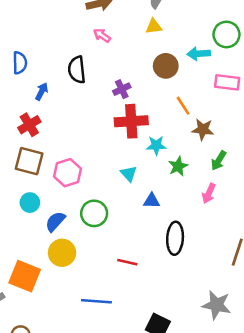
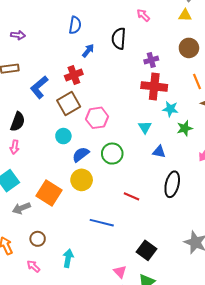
brown square: (29, 161) -> (69, 104), turned 35

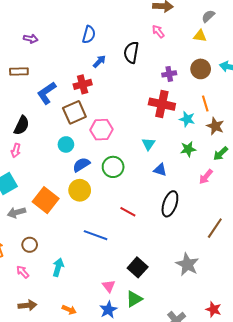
purple cross: (151, 60) -> (169, 74), moved
cyan star: (170, 109) -> (187, 119), moved

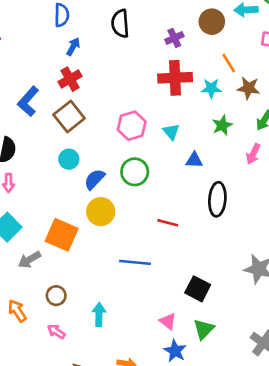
blue arrow: (99, 61) -> (73, 47), moved
pink hexagon: (102, 130) -> (132, 126), moved

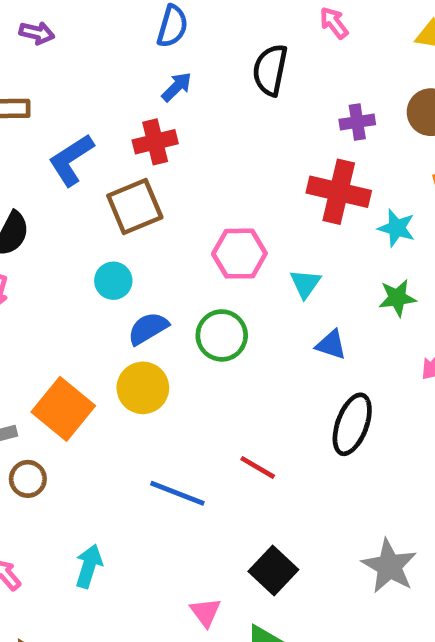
red line: (168, 223) -> (258, 467), moved
brown circle: (56, 296) -> (28, 479), moved

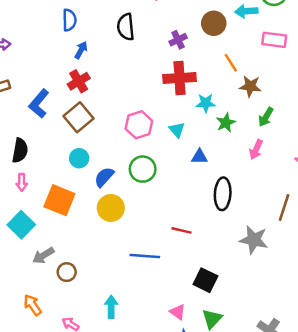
cyan star: (397, 228) -> (206, 103), moved
orange square: (63, 409) -> (59, 200), moved
gray star: (389, 566) -> (254, 240), moved

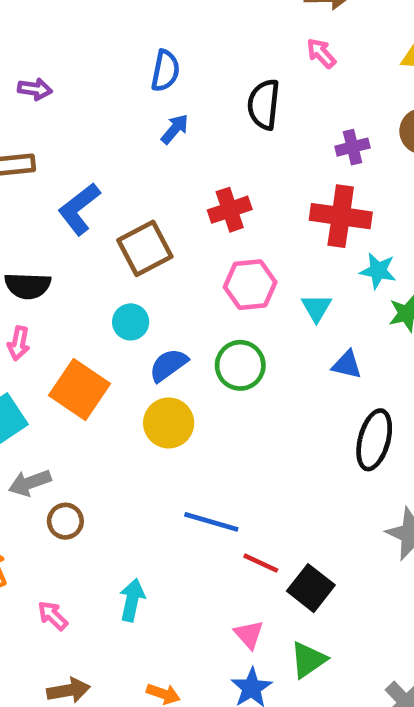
red cross: (79, 81) -> (230, 210), moved
black semicircle: (20, 150) -> (28, 286), turned 70
red line: (181, 230) -> (261, 563), moved

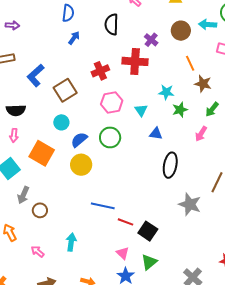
purple cross: (352, 147) -> (151, 40), turned -32
red cross: (341, 216) -> (135, 61), moved
gray arrow: (30, 483) -> (23, 195), turned -42

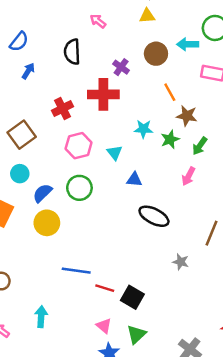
blue semicircle: (68, 13) -> (19, 42), turned 36
green star: (180, 110) -> (170, 139), moved
black ellipse: (170, 165) -> (154, 216), turned -70
gray star: (190, 204) -> (181, 262), size x0.6

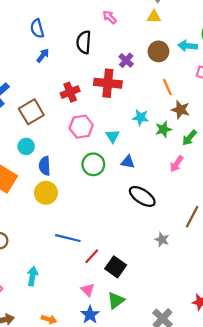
blue semicircle: (19, 42) -> (37, 29), turned 120
green circle: (79, 188) -> (93, 164), moved
blue semicircle: (42, 193) -> (45, 166), turned -54
red line: (105, 288) -> (92, 256), turned -70

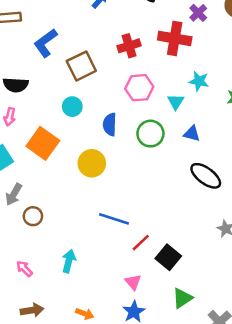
cyan star: (141, 118) -> (199, 81), moved
blue semicircle: (45, 166) -> (110, 124), moved
green triangle: (116, 300) -> (182, 298), moved

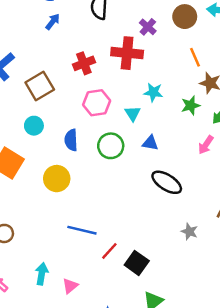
pink triangle: (133, 282) -> (70, 286), moved, turned 35

